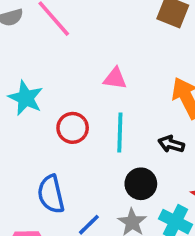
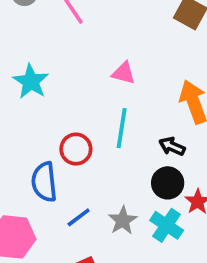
red circle: (73, 128) -> (76, 149), moved
black circle: (141, 184) -> (168, 183), moved

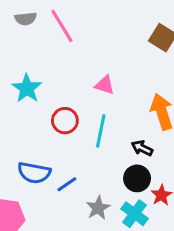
red circle: (76, 149) -> (65, 121), moved
blue semicircle: (44, 182) -> (34, 173), turned -76
blue line: (79, 217) -> (67, 184), moved

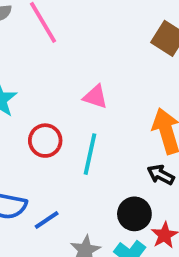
black arrow: (142, 148) -> (161, 175), moved

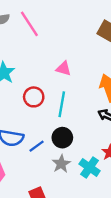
black circle: (134, 214) -> (62, 138), moved

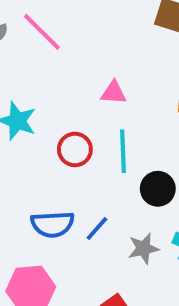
black circle: (62, 138) -> (158, 189), moved
gray star: (61, 164) -> (143, 249), turned 30

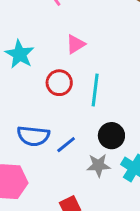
pink triangle: (114, 93) -> (76, 44), moved, turned -45
black circle: (158, 189) -> (111, 136), moved

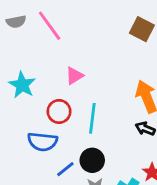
blue semicircle: (33, 136) -> (42, 142), moved
black circle: (111, 136) -> (92, 160), moved

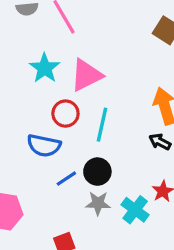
pink triangle: (74, 76) -> (86, 75), size x1.6
cyan star: (22, 85) -> (45, 68), moved

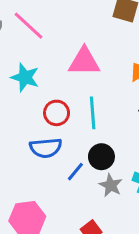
pink triangle: (86, 75) -> (84, 62), moved, turned 44
gray star: (98, 203) -> (111, 185), turned -30

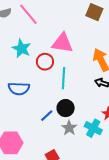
red circle: (57, 113) -> (45, 62), moved
blue semicircle: (46, 148) -> (19, 89), moved

